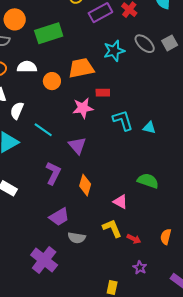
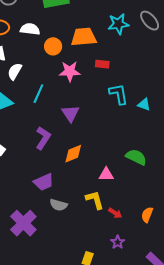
pink star: (83, 108) -> (70, 71), moved
cyan line: (43, 130) -> (38, 94), turned 72
orange diamond: (85, 185) -> (73, 154), turned 45
pink triangle: (120, 202) -> (106, 174), turned -35

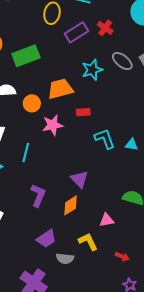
purple triangle: (70, 113) -> (79, 179), moved
yellow L-shape: (95, 200) -> (88, 242), moved

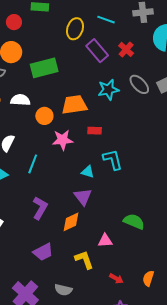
purple rectangle: (77, 32) -> (97, 51), turned 75
cyan triangle: (132, 145) -> (88, 172), moved
gray semicircle: (65, 259) -> (63, 290), moved

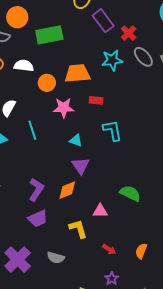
red cross: (126, 49) -> (129, 33), moved
cyan line: (33, 164) -> (32, 130), turned -42
cyan triangle: (88, 172) -> (76, 140), moved
purple L-shape: (40, 208) -> (36, 189), moved

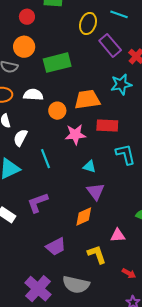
red rectangle: (96, 100) -> (107, 125), size x1.5
purple L-shape: (36, 189) -> (38, 203), moved, turned -140
gray semicircle: (56, 258) -> (76, 285), size x1.5

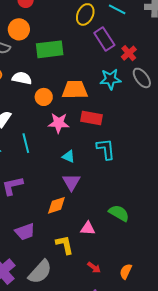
gray semicircle: (76, 285) -> (40, 272), turned -68

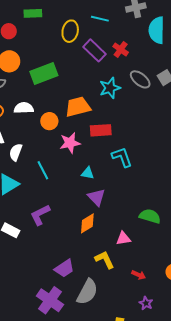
red cross: (129, 53) -> (121, 49), moved
purple trapezoid: (25, 232) -> (64, 268), moved

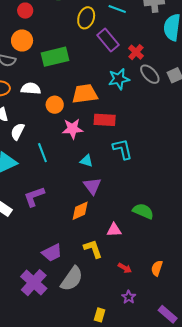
red cross: (121, 49) -> (136, 52), moved

